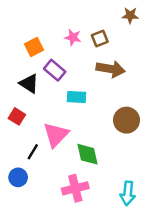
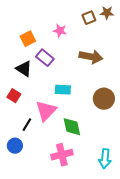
brown square: (100, 39) -> (89, 18), moved
cyan rectangle: (77, 97) -> (63, 90), moved

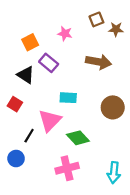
brown star: (107, 13) -> (116, 29), moved
green diamond: (72, 127) -> (78, 138), turned -30

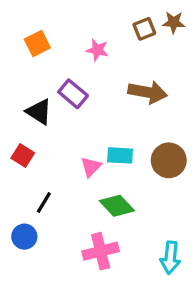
brown star: (116, 29) -> (174, 22), moved
orange square: (30, 42) -> (37, 43), moved
cyan rectangle: (68, 98) -> (120, 155), moved
pink triangle: (50, 120) -> (91, 167), moved, size x0.6

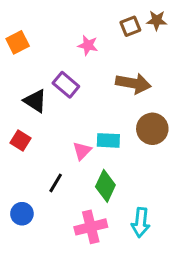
orange square: (37, 43) -> (18, 42), moved
brown circle: (169, 160) -> (152, 129), moved
black line: (44, 203) -> (56, 183), moved
green diamond: (117, 206) -> (105, 186), turned 68
cyan arrow: (170, 258) -> (141, 223), moved

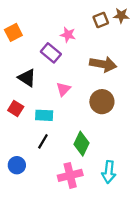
purple rectangle: (66, 85) -> (51, 53), moved
brown circle: (152, 129) -> (102, 102), moved
cyan rectangle: (108, 140) -> (44, 115), moved
pink triangle: (82, 151) -> (63, 89), moved

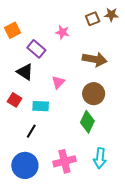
purple rectangle: (51, 53) -> (36, 49), moved
black line: (43, 141) -> (31, 131), moved
green diamond: (82, 144) -> (87, 122), moved
blue circle: (17, 165) -> (25, 165), moved, size x1.6

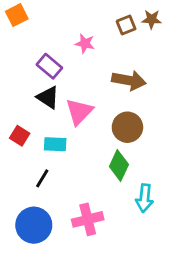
orange square: (12, 30) -> (17, 15), moved
black triangle: (25, 72) -> (48, 97), moved
pink triangle: (58, 82) -> (79, 112), size x1.5
cyan arrow: (100, 158) -> (144, 198), moved

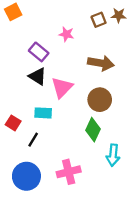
red square: (20, 136) -> (13, 123), moved

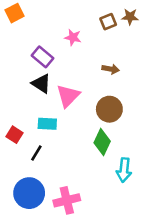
brown arrow: (101, 63) -> (111, 69), size x0.6
pink cross: (69, 172) -> (67, 200), moved

